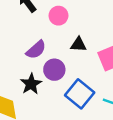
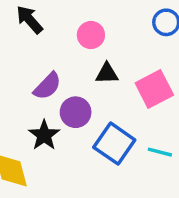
pink circle: (58, 16) -> (91, 35), moved

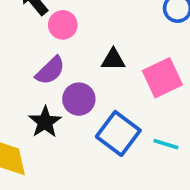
pink circle: (91, 35) -> (63, 25), moved

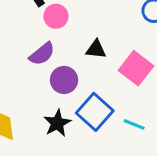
pink square: (162, 78) -> (136, 68), turned -32
black star: (45, 122) -> (57, 123), moved

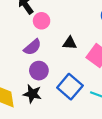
purple circle: (64, 80) -> (39, 71), moved
black star: (57, 123) -> (32, 94), moved, turned -30

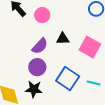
pink circle: (42, 21) -> (42, 15), moved
purple semicircle: (32, 47) -> (40, 46), moved

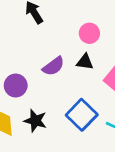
pink circle: (42, 15) -> (89, 33), moved
purple circle: (37, 67) -> (16, 86), moved

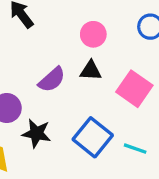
black star: (35, 121) -> (36, 133), moved

